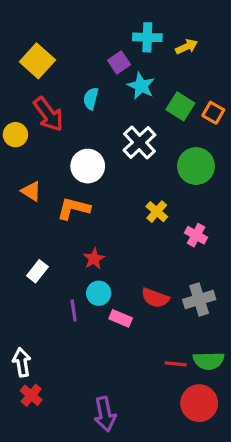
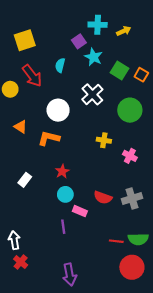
yellow square: (37, 61) -> (25, 40), turned 30
yellow cross: (157, 212) -> (104, 140), turned -32
purple line: (74, 310) -> (63, 227), moved

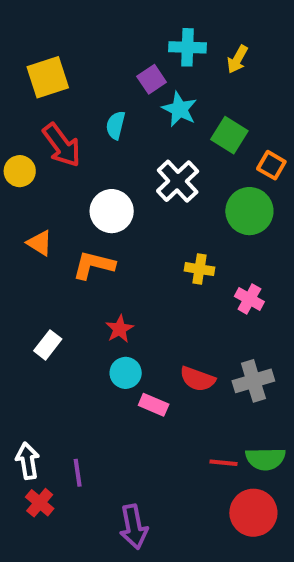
yellow arrow: (124, 31) -> (237, 59), turned 144
orange square: (141, 75) -> (271, 165), moved
purple line: (63, 227) -> (78, 473), moved

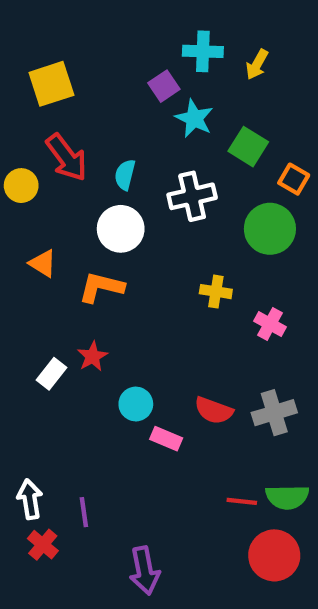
cyan semicircle: (116, 125) -> (125, 175), moved
white cross: (178, 181) -> (192, 196), turned 30
red star: (120, 329) -> (93, 356), moved

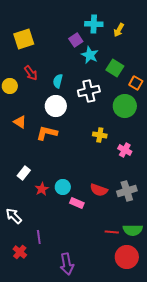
red arrow: (67, 157) -> (31, 73), size x0.7
red star: (93, 356) -> (42, 189), moved
white arrow: (30, 499) -> (14, 216), moved, turned -36

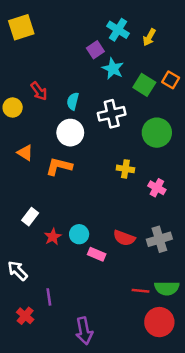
cyan cross: (94, 24) -> (118, 30), turned 30
yellow square: (24, 39) -> (21, 27), moved
orange square: (136, 83) -> (171, 80), moved

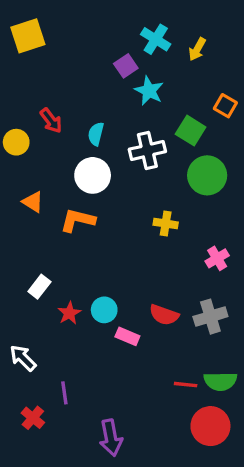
green square: (144, 85) -> (191, 131), moved
pink cross: (157, 188) -> (217, 258), moved, turned 30

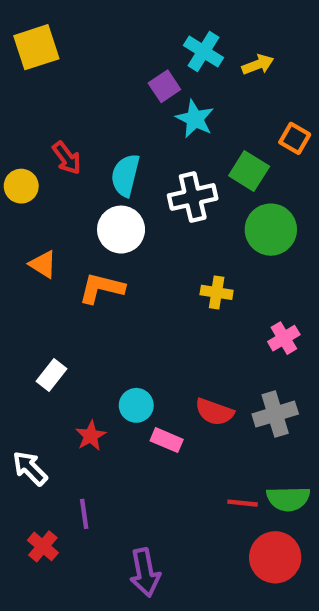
yellow arrow: (197, 49) -> (258, 65), turned -140
cyan semicircle: (96, 134) -> (125, 175), size x1.4
red star: (69, 313) -> (91, 436), moved

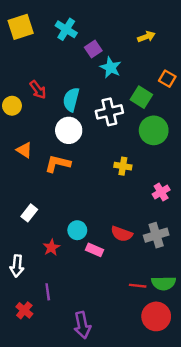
cyan cross: (204, 52) -> (66, 29), moved
white arrow: (30, 468) -> (17, 266), turned -130

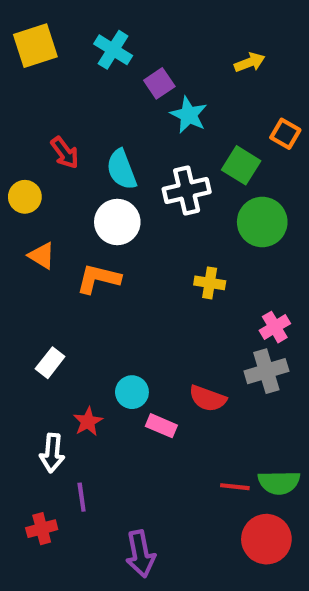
cyan semicircle: (71, 100) -> (121, 169), turned -35
yellow circle: (12, 106) -> (25, 197), moved
gray cross: (156, 235) -> (266, 371), moved
white arrow: (17, 266) -> (52, 453), moved
red cross: (24, 310) -> (42, 529), turned 35

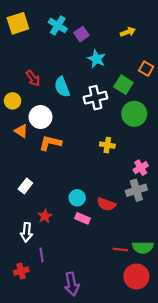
purple square: (159, 83) -> (81, 34), moved
white circle: (117, 222) -> (41, 117), moved
cyan circle: (132, 392) -> (77, 198), moved

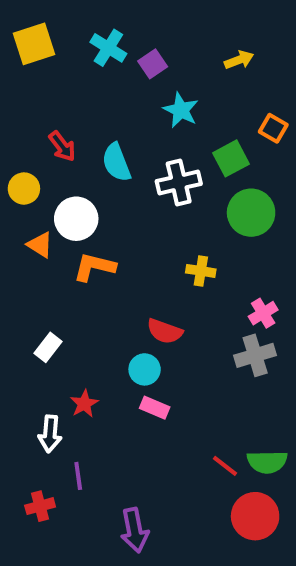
green square: (123, 85) -> (231, 158), turned 30
red semicircle: (106, 204) -> (165, 331), moved
red line: (120, 250) -> (225, 466), turned 32

